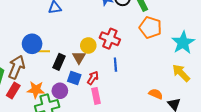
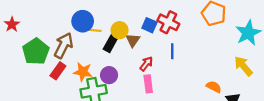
yellow circle: (88, 45) -> (120, 30), moved
blue square: (74, 78) -> (149, 25), moved

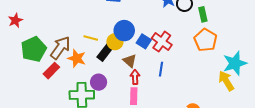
blue circle: (83, 21) -> (124, 31), moved
brown triangle: (133, 40) -> (130, 61), moved, turned -32
red arrow: (146, 64) -> (135, 77), turned -48
yellow arrow: (243, 66) -> (226, 81), moved
orange star: (83, 72) -> (77, 58), moved

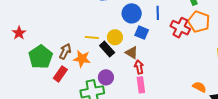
blue circle: (124, 31) -> (132, 13), moved
red cross: (162, 42) -> (180, 28), moved
brown arrow: (60, 48) -> (65, 51), size x0.7
black rectangle: (105, 53) -> (107, 49), turned -70
blue line: (161, 69) -> (158, 13), moved

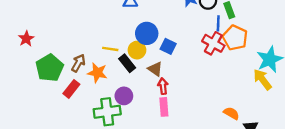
blue circle: (132, 13) -> (147, 33), moved
blue line: (158, 13) -> (218, 23), moved

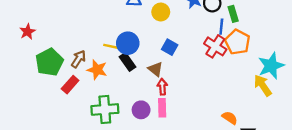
blue circle: (147, 33) -> (128, 43), moved
yellow circle: (137, 50) -> (161, 12), moved
purple circle: (124, 96) -> (141, 110), moved

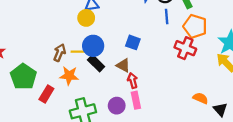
yellow circle: (161, 12) -> (86, 18), moved
blue line: (221, 27) -> (167, 17), moved
red cross: (215, 46) -> (185, 48), moved
brown arrow: (79, 59) -> (60, 53), moved

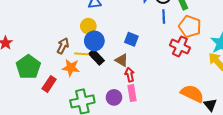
yellow circle: (86, 18) -> (88, 26), moved
yellow line: (78, 52) -> (81, 54), moved
orange semicircle: (200, 98) -> (192, 94), size x1.6

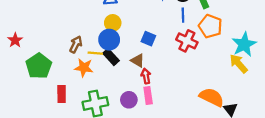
yellow circle: (88, 26) -> (113, 23), moved
red cross: (180, 46) -> (187, 41), moved
red rectangle: (49, 84) -> (62, 94), moved, turned -35

